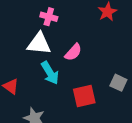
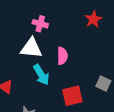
pink semicircle: (73, 52) -> (62, 56), turned -42

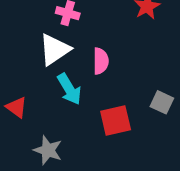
white triangle: (31, 48) -> (55, 49), turned -40

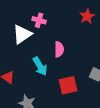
white triangle: (55, 49) -> (22, 34), moved

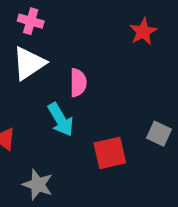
pink cross: (39, 20) -> (31, 21), moved
pink semicircle: (59, 49) -> (78, 83), moved

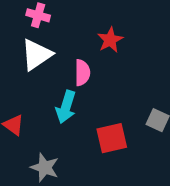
red star: (143, 32) -> (110, 40), moved
cyan arrow: (61, 120) -> (66, 107), turned 48

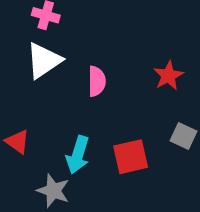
red star: (110, 40) -> (168, 76), moved
cyan arrow: (66, 107) -> (78, 155), moved

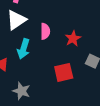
red star: (168, 76) -> (73, 38), moved
cyan arrow: (78, 155) -> (24, 49), moved

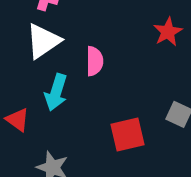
red star: (73, 38) -> (168, 32), moved

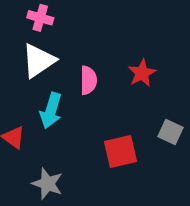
red star: (168, 32) -> (142, 73), moved

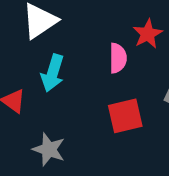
pink semicircle: (88, 80) -> (118, 58), moved

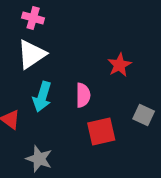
pink semicircle: (118, 58) -> (83, 95), moved

